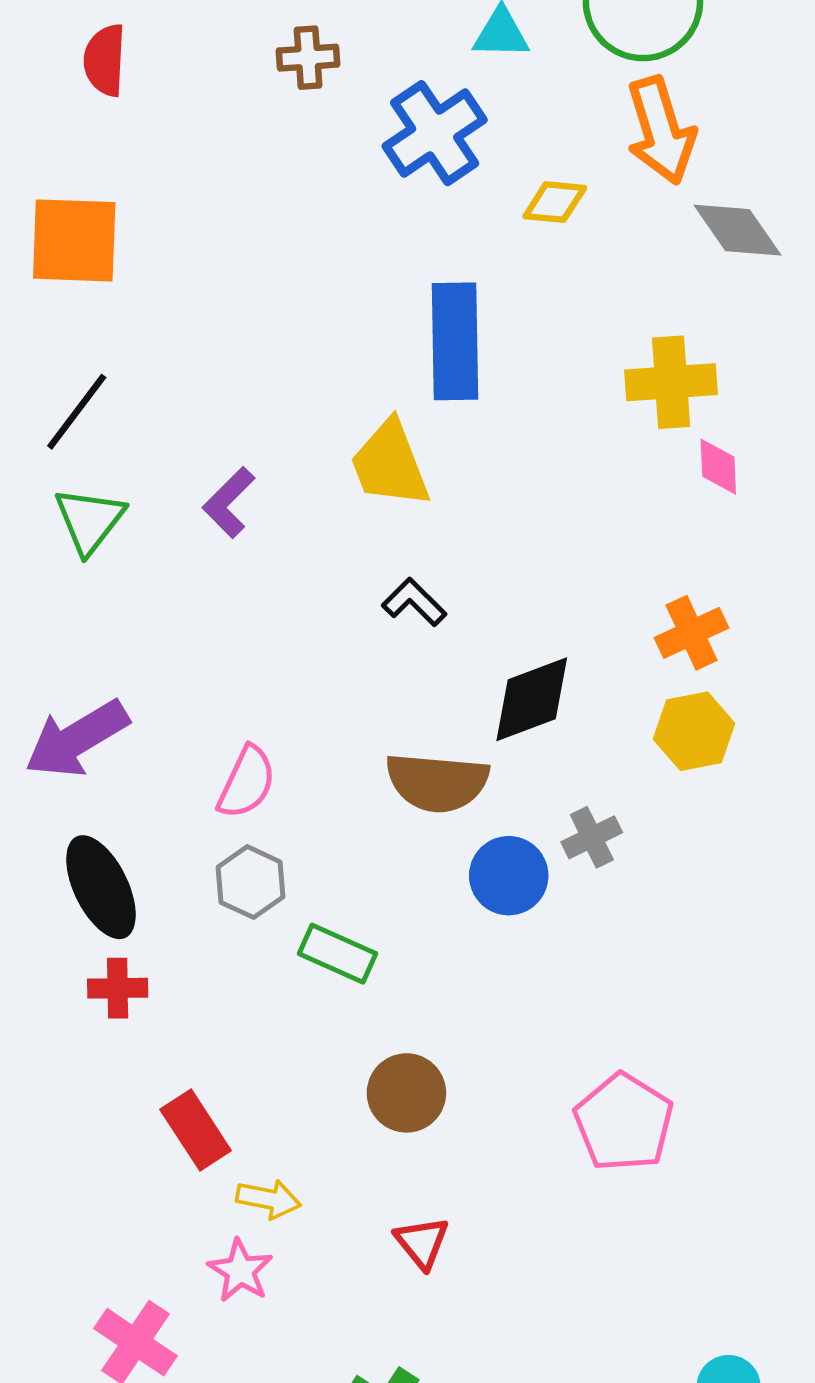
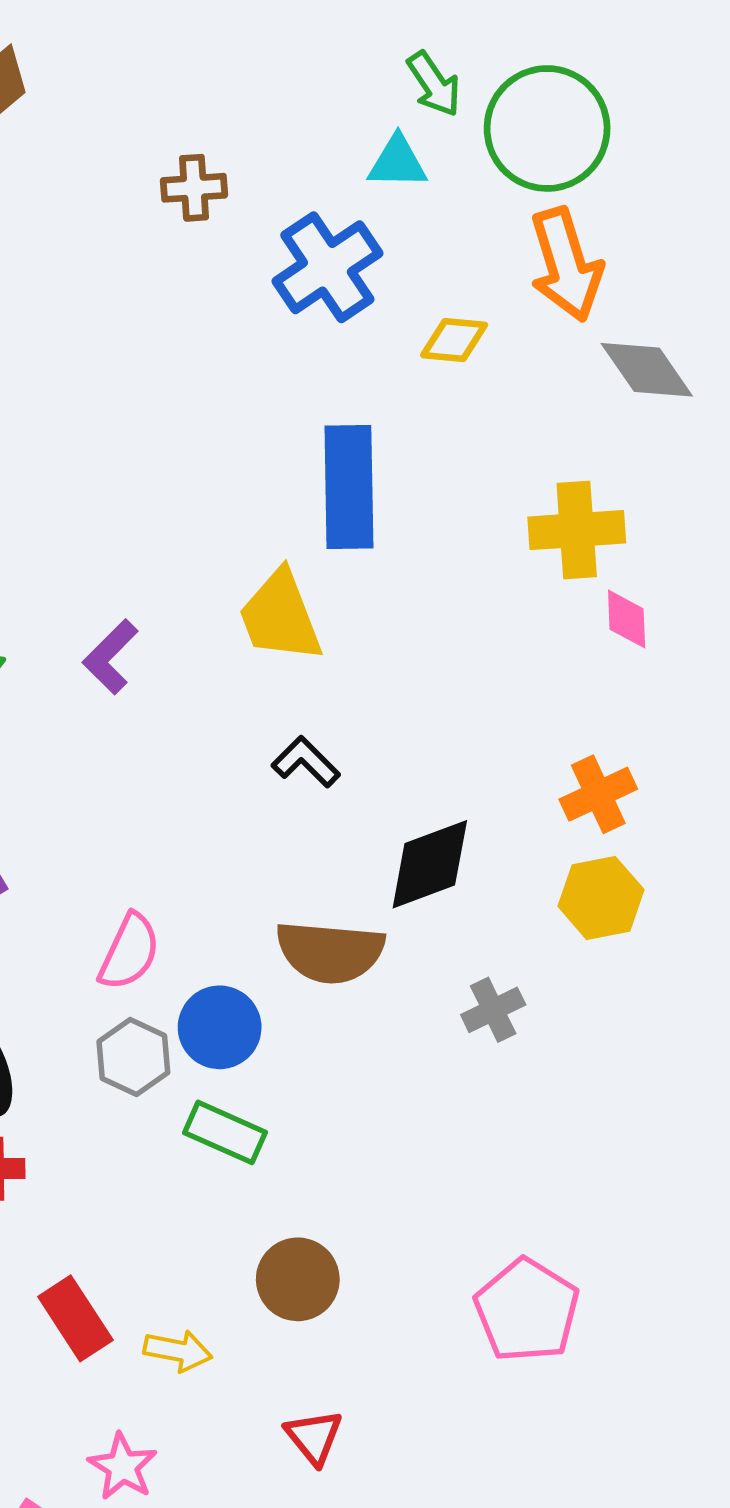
blue circle: (509, 876) -> (220, 1027), moved
yellow arrow: (268, 1199) -> (178, 1351), moved

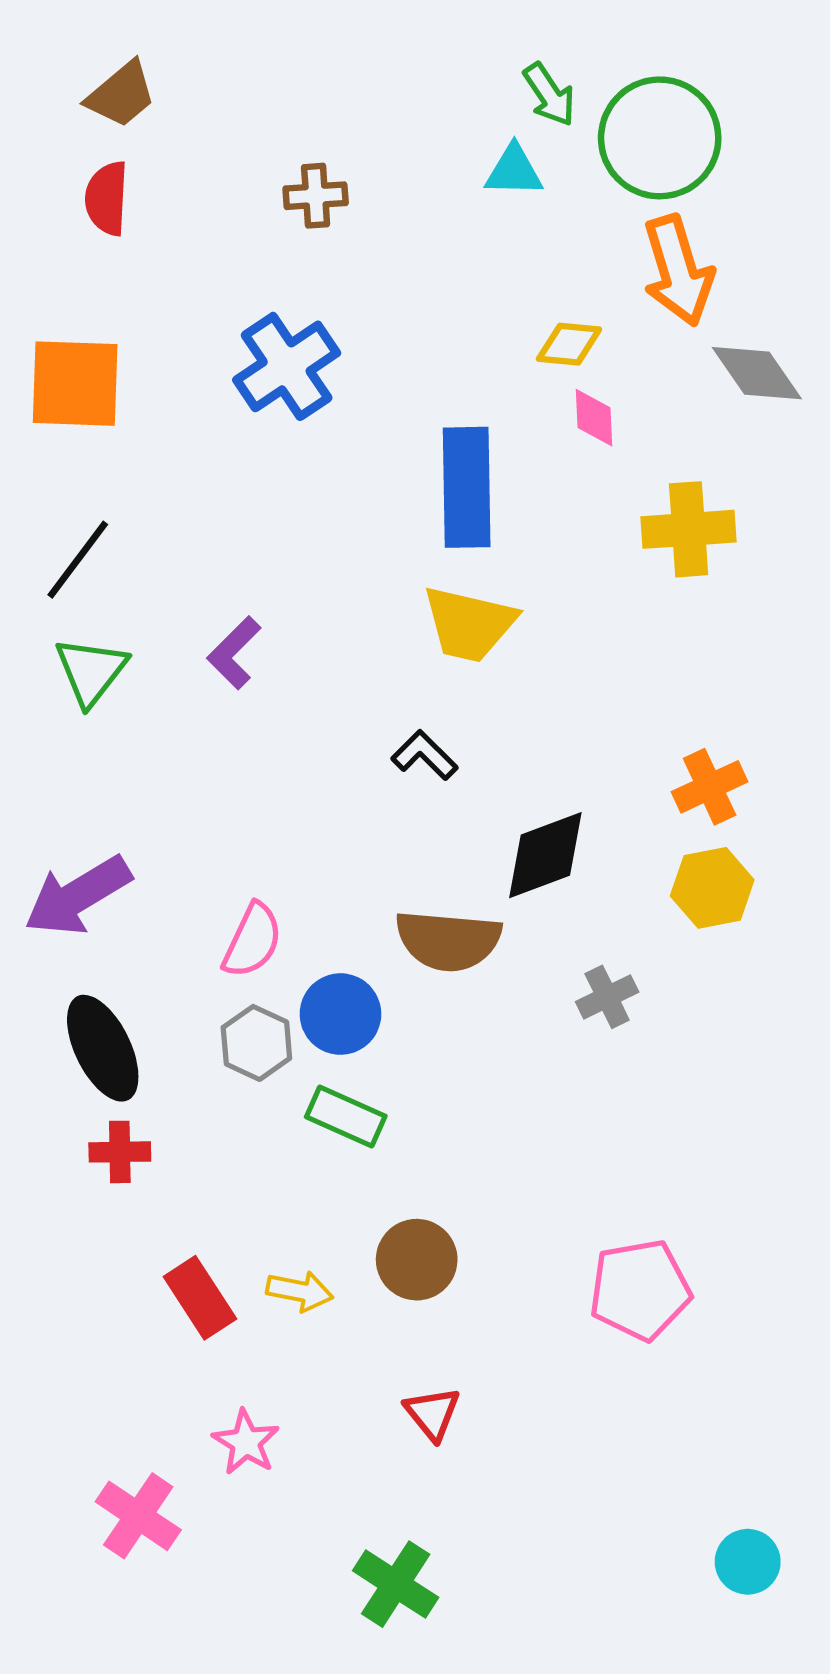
blue cross: (327, 267) -> (287, 366), moved
yellow trapezoid: (280, 616) -> (469, 624), moved, turned -56
pink diamond: (627, 619) -> (594, 418), moved
pink pentagon: (527, 1310) -> (640, 1290), turned 30
yellow arrow: (178, 1351) -> (300, 1291), moved

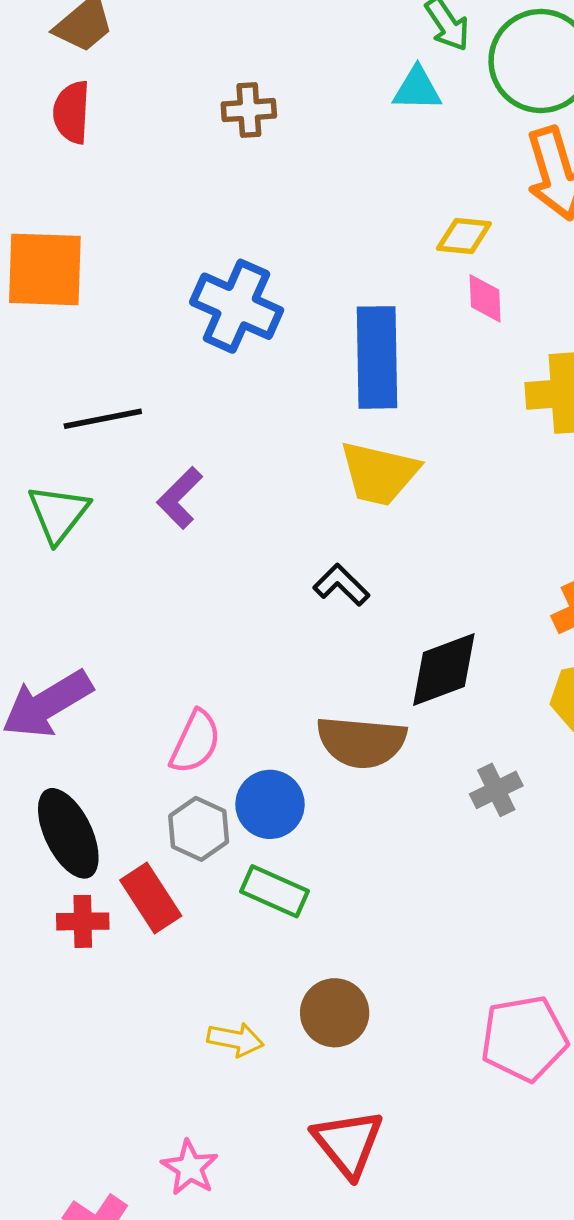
blue cross: (287, 366) -> (237, 306), moved, turned -32
black line: (78, 560) -> (103, 419), moved, turned 42
red rectangle: (200, 1298) -> (151, 898), moved
red triangle: (432, 1413) -> (348, 1143), size x1.5

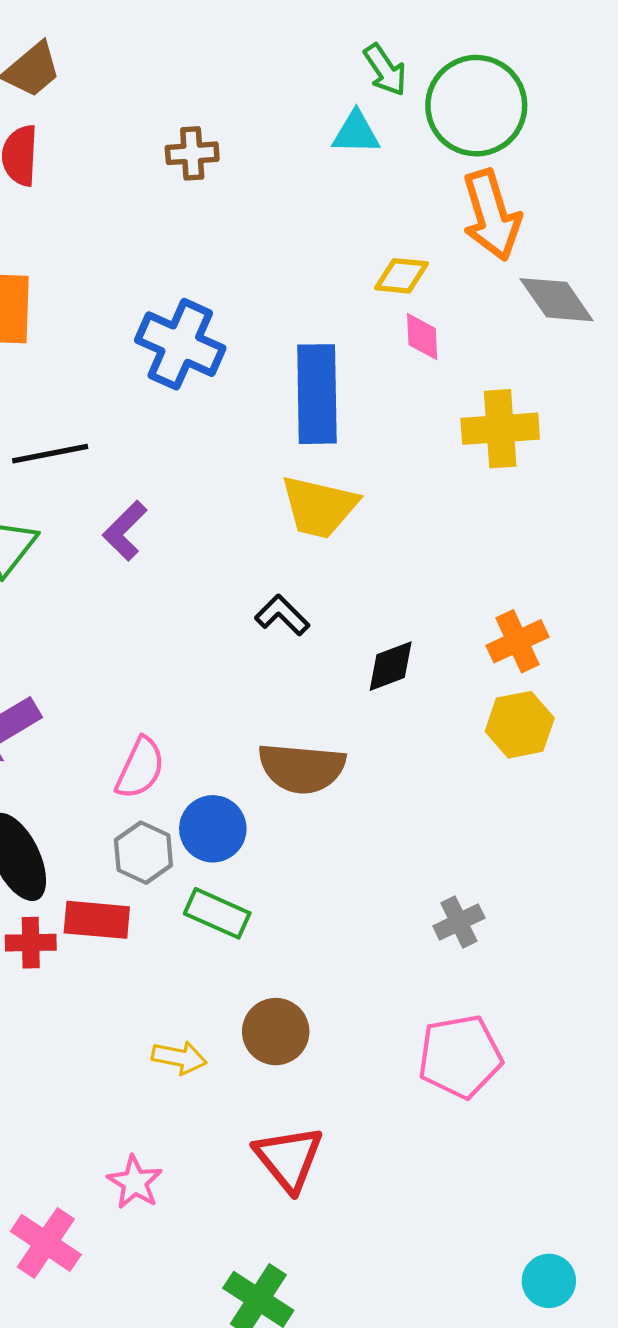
black diamond: (444, 670) -> (391, 666), moved, size x0.7
gray cross: (496, 790) -> (459, 922), moved
red rectangle: (151, 898) -> (97, 920), turned -52

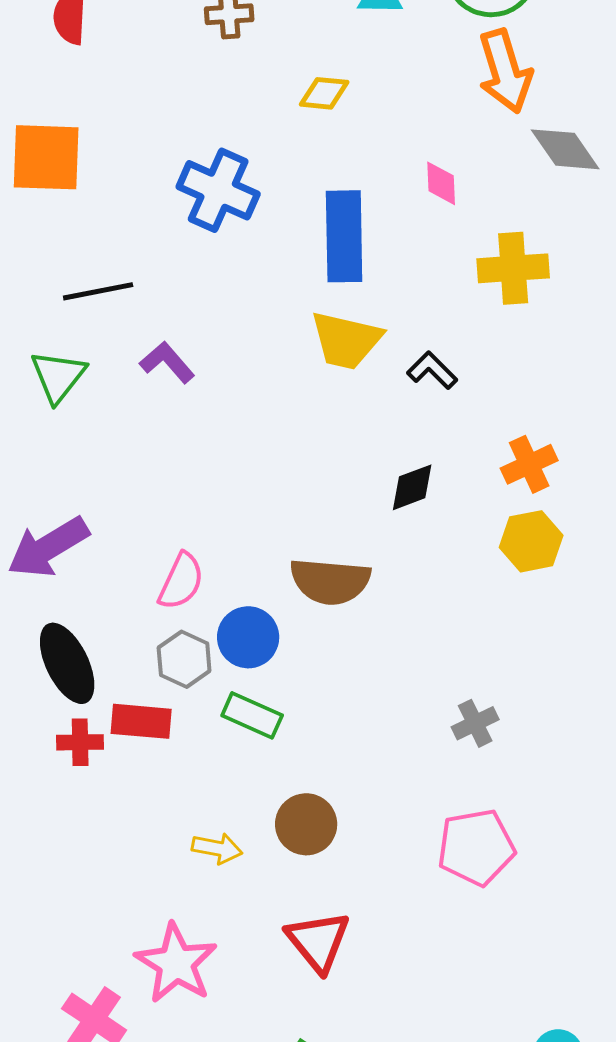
yellow diamond: (401, 276) -> (324, 93), moved
purple L-shape: (125, 531) -> (167, 362), turned 94
black L-shape: (282, 615) -> (432, 370), moved
pink star: (135, 1182) -> (176, 963), size x1.6

